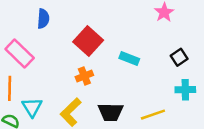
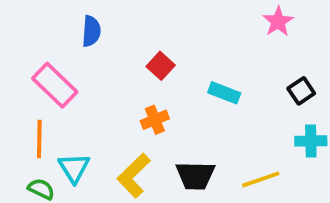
red square: (88, 41) -> (161, 66), size x0.6

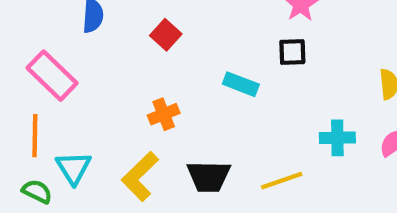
red square: (161, 66) -> (166, 35), moved
black square: (301, 91) -> (292, 52), moved, turned 32

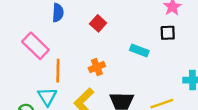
orange line: (35, 136) -> (58, 71), moved

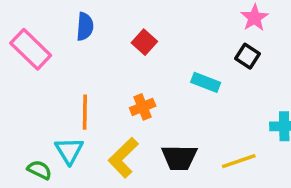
black square: (168, 33) -> (247, 56), turned 35
pink rectangle: (35, 46) -> (31, 49), moved

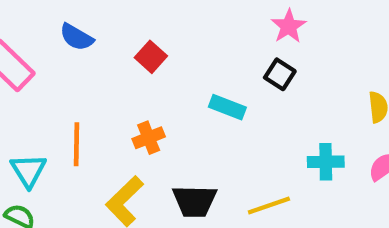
blue semicircle: (85, 26) -> (77, 37), turned 116
cyan triangle: (69, 151) -> (28, 171), moved

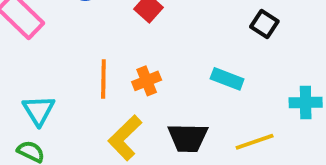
cyan rectangle: (227, 107) -> (227, 79), moved
orange line: (77, 144) -> (103, 79), moved

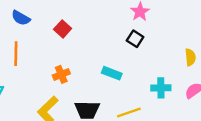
orange line: (103, 79) -> (16, 54), moved

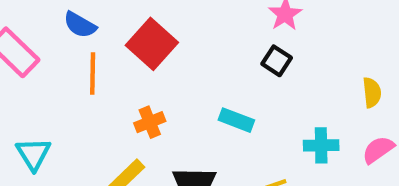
red square: (63, 29) -> (152, 44), size x1.6
orange line: (16, 54) -> (93, 73), moved

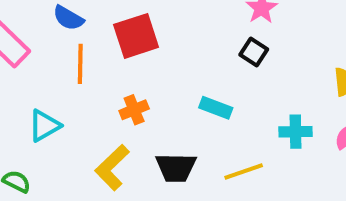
red square: (152, 44) -> (136, 36), turned 30
cyan triangle: (33, 154) -> (44, 126), moved, turned 32

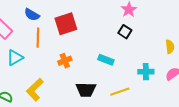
cyan triangle: (44, 126) -> (15, 58), moved
yellow L-shape: (112, 168) -> (35, 90), moved

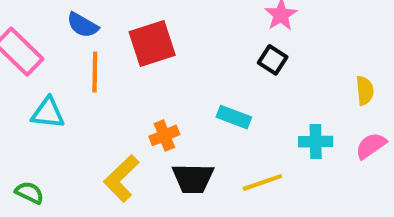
cyan triangle: (15, 58) -> (48, 113), turned 36
orange cross: (65, 61) -> (164, 135), moved
yellow L-shape: (35, 90) -> (121, 178), moved

